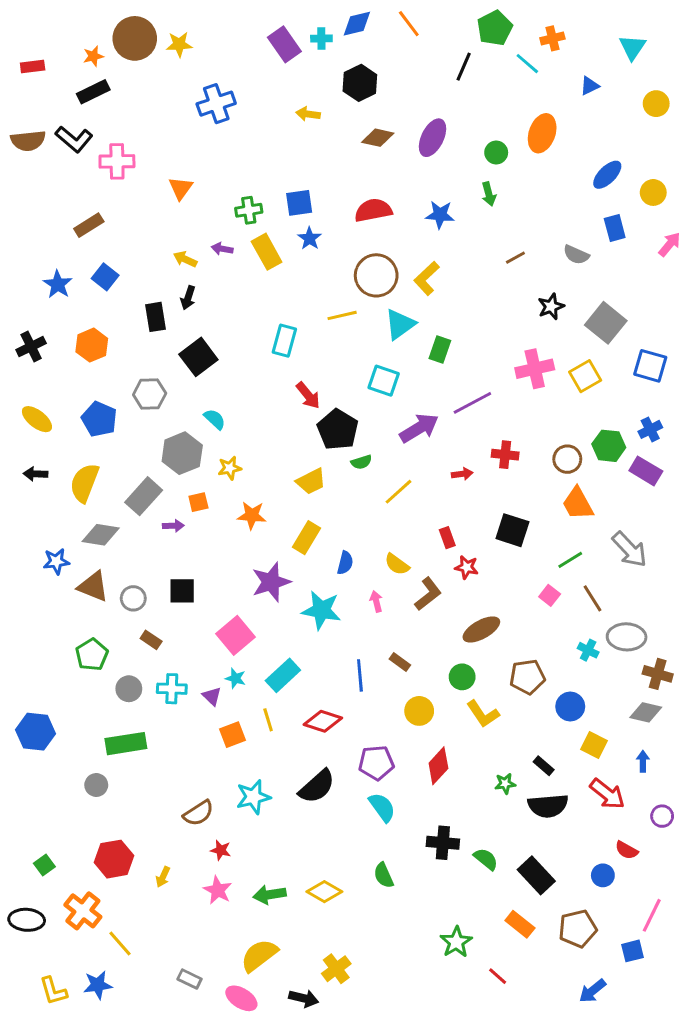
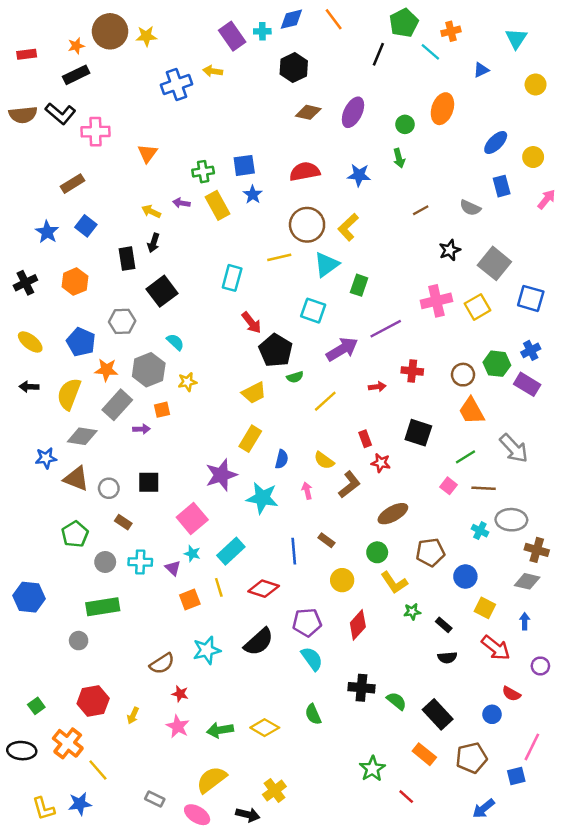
yellow arrow: (308, 114) -> (213, 71), moved
orange star: (252, 515) -> (106, 370), moved
brown line: (592, 598) -> (484, 488), turned -55
green star: (505, 784) -> (412, 612), moved
black semicircle: (548, 806) -> (447, 658), size x0.6

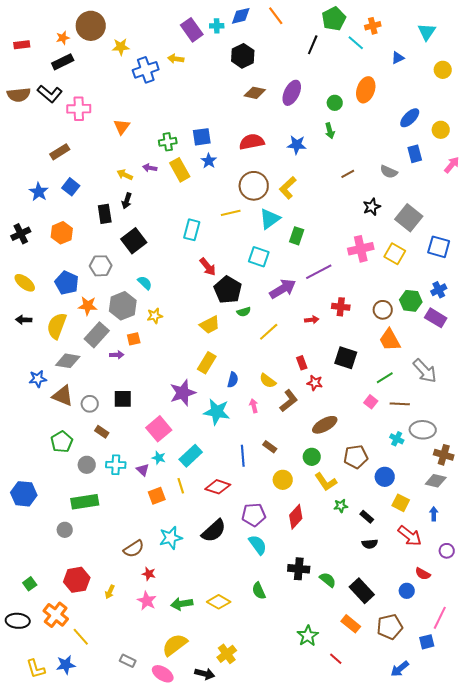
yellow star: (146, 36) -> (121, 47), moved
yellow square: (478, 307) -> (395, 254), turned -30

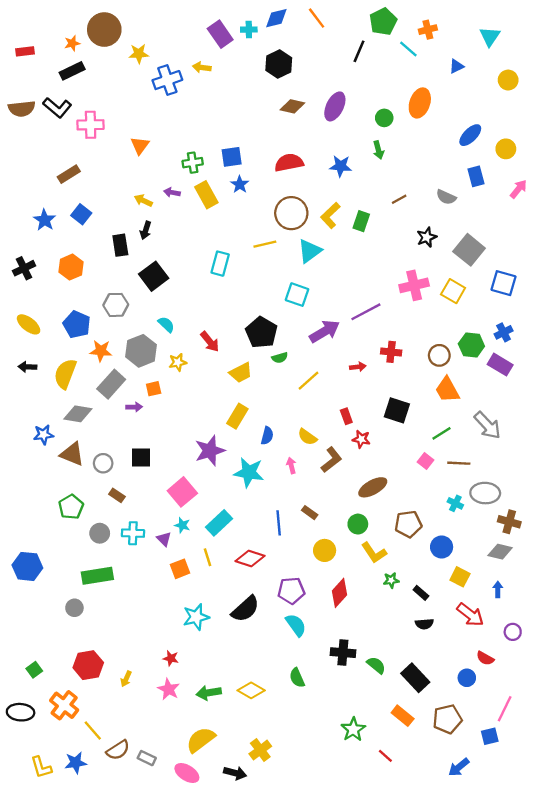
green rectangle: (297, 236) -> (361, 221), moved
red arrow: (208, 267) -> (210, 342), moved
brown semicircle: (134, 549) -> (118, 750), moved

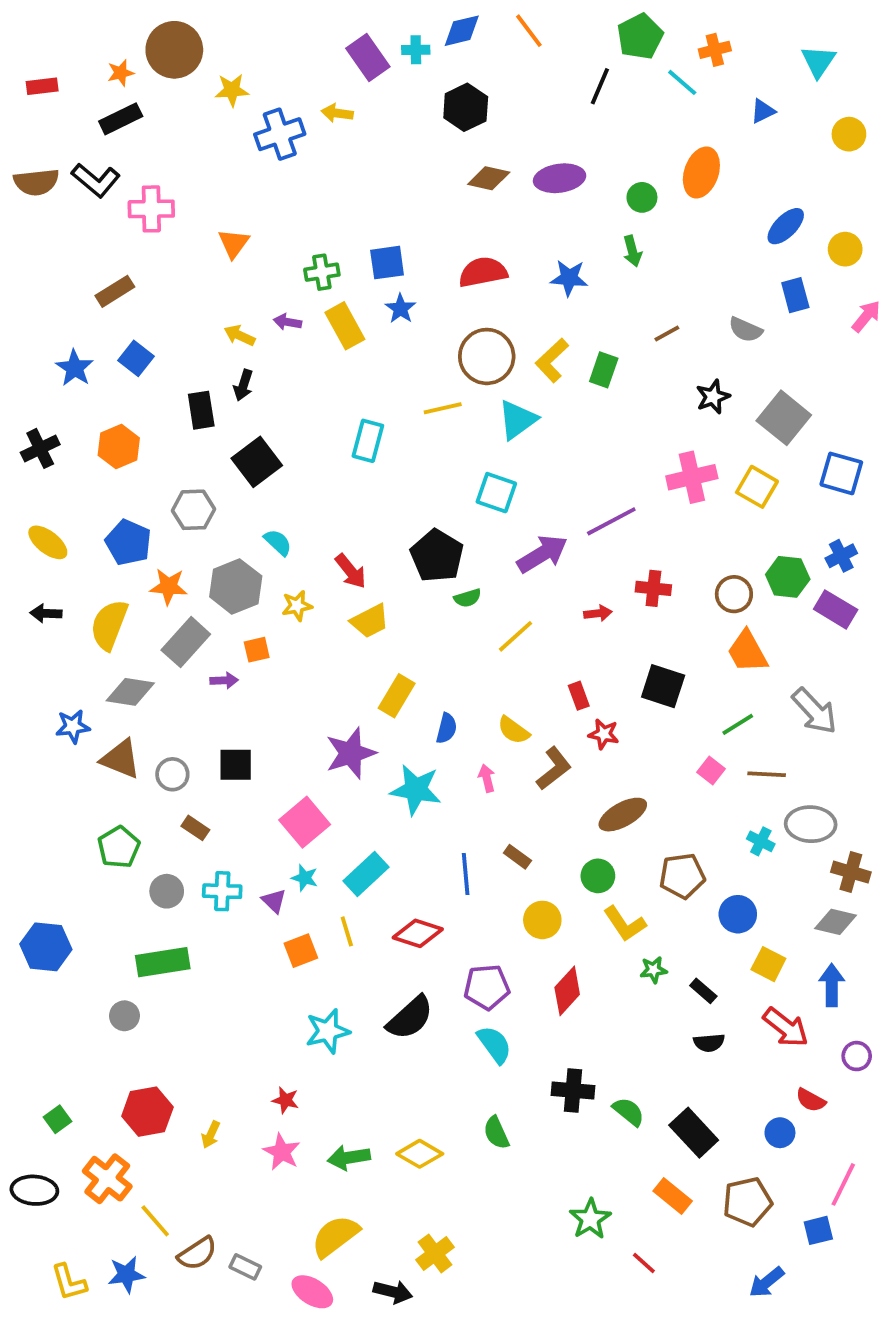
purple ellipse: (335, 106) -> (560, 178), turned 56
yellow trapezoid: (241, 373) -> (370, 621), moved
blue arrow: (498, 589) -> (832, 985), size x1.5

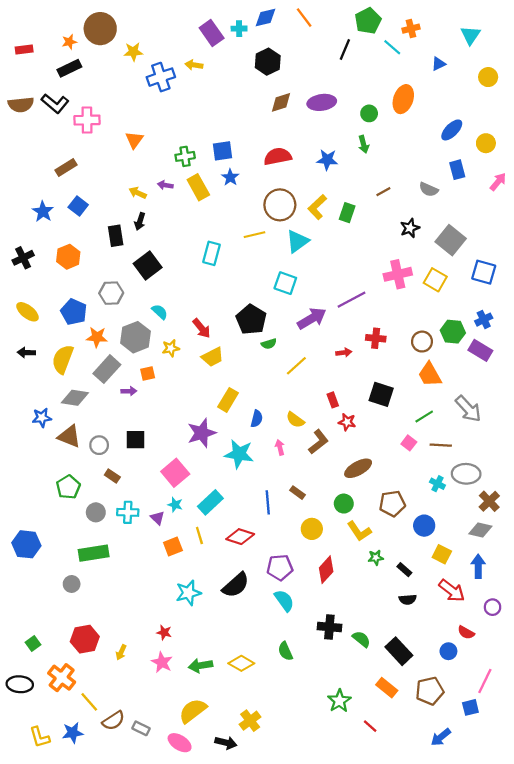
brown diamond: (489, 178) -> (281, 102), turned -30
brown cross: (851, 872) -> (489, 501), turned 30

